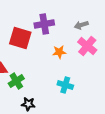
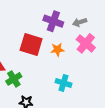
purple cross: (44, 24) -> (53, 21), moved, turned 30
red square: (20, 38) -> (31, 44), moved

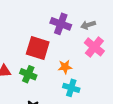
orange star: (57, 50) -> (65, 67), moved
green cross: (14, 79) -> (28, 74), moved, turned -35

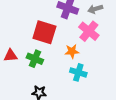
pink cross: (94, 47) -> (89, 31), moved

